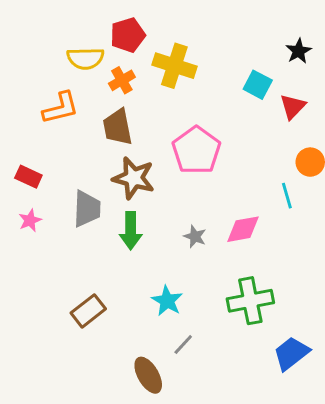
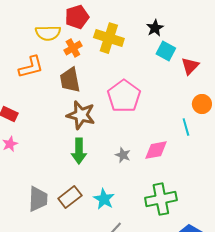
black star: (299, 51) -> (155, 28), moved
gray trapezoid: (87, 209) -> (38, 199), moved
brown rectangle: (88, 311) -> (70, 197), moved

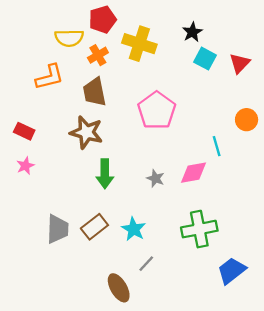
red triangle: (190, 66) -> (240, 63), moved
brown star: (81, 115) -> (86, 132), moved
cyan line: (186, 127) -> (217, 146), moved

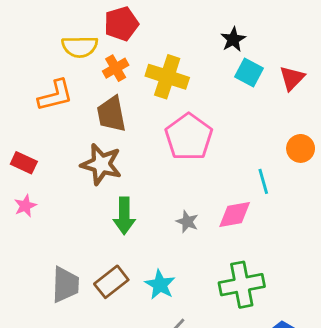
yellow cross: (139, 44) -> (167, 77), moved

